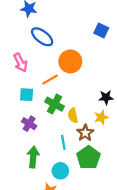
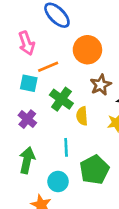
orange line: (50, 79) -> (48, 67), moved
brown star: (85, 133) -> (101, 85), moved

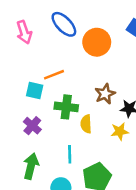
pink arrow: (27, 43) -> (24, 32), moved
orange circle: (87, 50) -> (97, 42), moved
green cross: (61, 99) -> (66, 107), turned -30

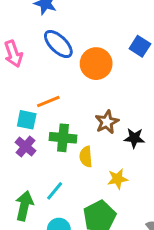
purple cross: (32, 126) -> (25, 146), moved
yellow star: (120, 131) -> (118, 179), moved
cyan line: (70, 154) -> (55, 191), moved, turned 42

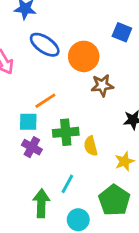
brown star: (107, 122) -> (102, 85), moved, turned 30

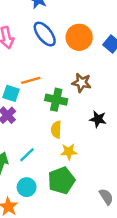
orange circle: (84, 56) -> (79, 37), moved
green cross: (66, 132) -> (56, 100), moved
yellow star: (125, 161) -> (69, 152), moved

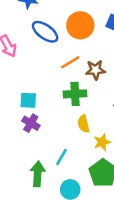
orange line: (31, 80) -> (70, 62), moved

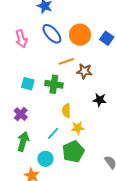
green cross: (75, 94) -> (54, 84), moved
purple cross: (31, 123) -> (21, 114), moved
cyan line: (61, 157) -> (53, 133), moved

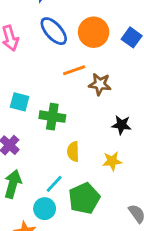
green cross: (54, 84) -> (52, 117), moved
yellow semicircle: (66, 111) -> (73, 152), moved
yellow star: (78, 128) -> (112, 161), moved
cyan line: (53, 133) -> (54, 184), moved

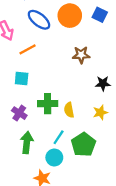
orange line: (74, 70) -> (28, 49), moved
green cross: (52, 117) -> (48, 104), moved

